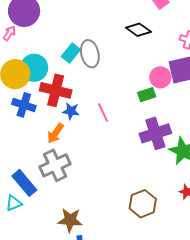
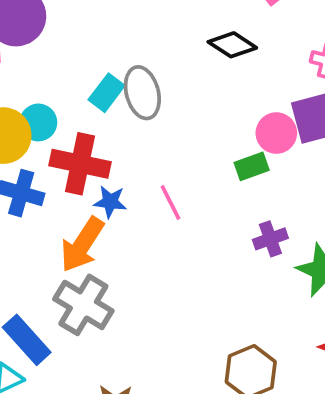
cyan circle: (34, 68) -> (38, 122), size x0.7
orange arrow: (55, 133) -> (82, 245), size x1.4
purple cross: (155, 133) -> (270, 239), size x0.6
gray cross: (55, 165) -> (83, 305), turned -32

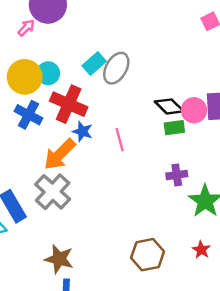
black diamond: (232, 45) -> (169, 106), moved
gray ellipse: (142, 93) -> (116, 68), turned 32

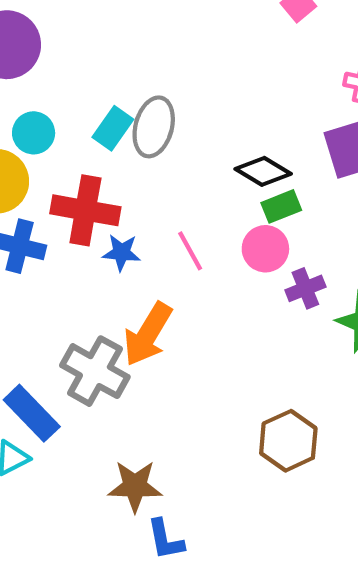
cyan circle: (48, 73) -> (34, 133), moved
pink circle: (194, 110) -> (265, 249), moved
orange arrow: (60, 154) -> (148, 334), moved

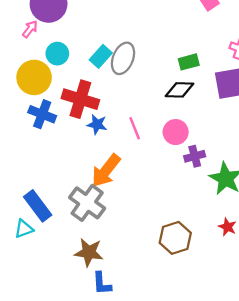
black diamond: (263, 171) -> (179, 90), turned -36
green rectangle: (281, 206) -> (189, 62), moved
gray cross: (95, 371) -> (87, 203), moved

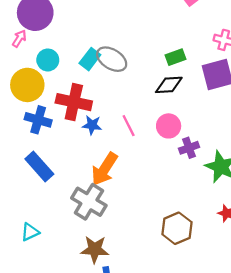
gray ellipse: (123, 58) -> (112, 59), turned -76
blue rectangle: (38, 206) -> (39, 167), moved

